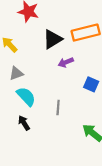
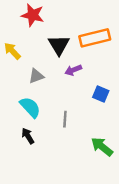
black triangle: (53, 39) -> (59, 45), turned -30
gray triangle: (16, 73) -> (36, 76), moved

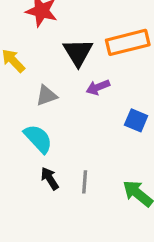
gray line: (65, 119) -> (85, 182), moved
black arrow: (28, 136) -> (50, 179), moved

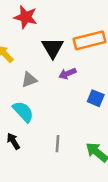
black arrow: (50, 179) -> (13, 141), moved

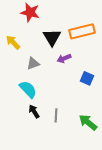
black arrow: (13, 141) -> (34, 111), moved

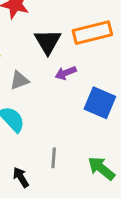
blue square: (87, 78) -> (100, 103), size x1.5
black arrow: (34, 111) -> (21, 177), moved

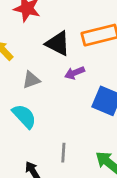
black triangle: (48, 42) -> (58, 43), turned -32

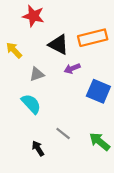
gray line: (63, 153) -> (63, 134), turned -56

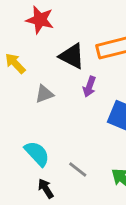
purple arrow: (72, 68) -> (89, 87), turned -49
cyan semicircle: (31, 104) -> (37, 154), moved

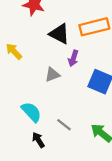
yellow arrow: (15, 63) -> (14, 51), moved
gray triangle: (44, 94) -> (52, 75), moved

